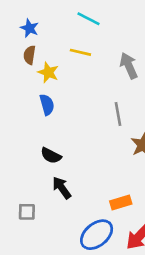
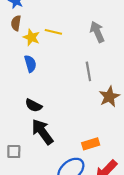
yellow line: (80, 52) -> (53, 32), moved
black arrow: (62, 188) -> (42, 132), size x1.4

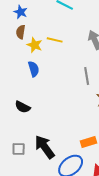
black semicircle: (34, 105) -> (23, 107), moved
black arrow: (42, 132) -> (45, 147), moved

